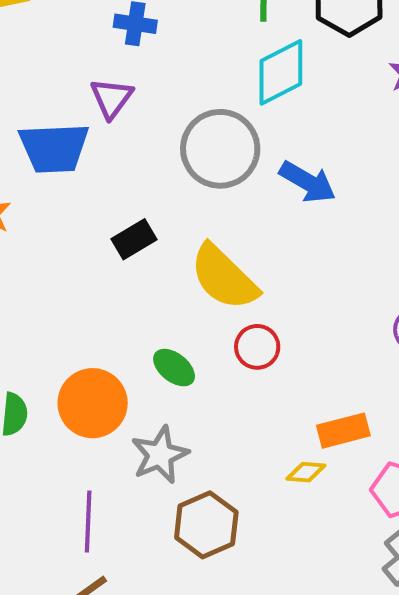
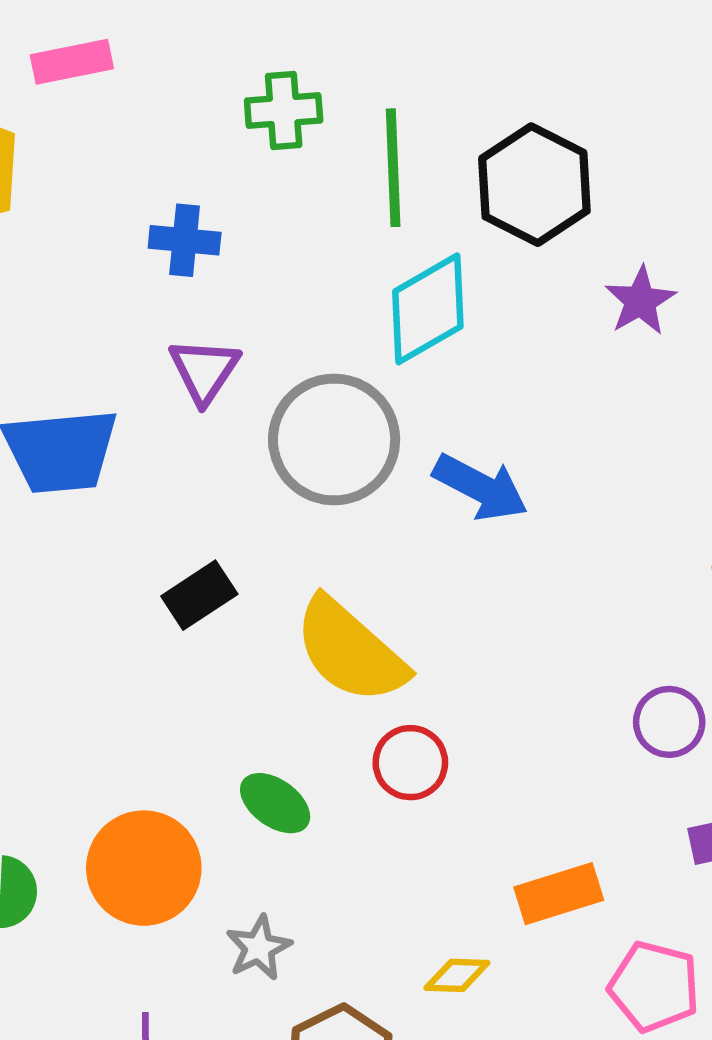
purple triangle: (112, 98) -> (204, 371), moved
gray star: (160, 455) -> (259, 948), size x0.7
yellow diamond: (306, 472) -> (457, 975), moved

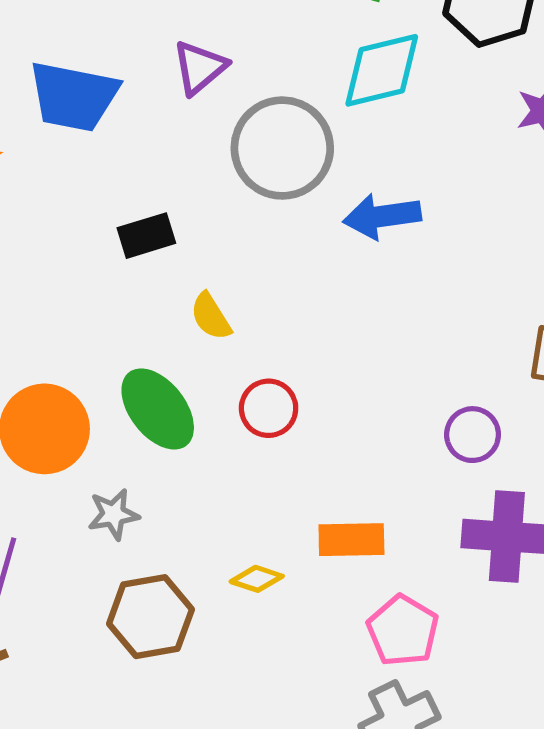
blue arrow: (480, 487) -> (382, 216), turned 128
yellow semicircle: (350, 651) -> (211, 316), moved, size x0.5
green ellipse: (275, 803) -> (158, 409), size x1.5

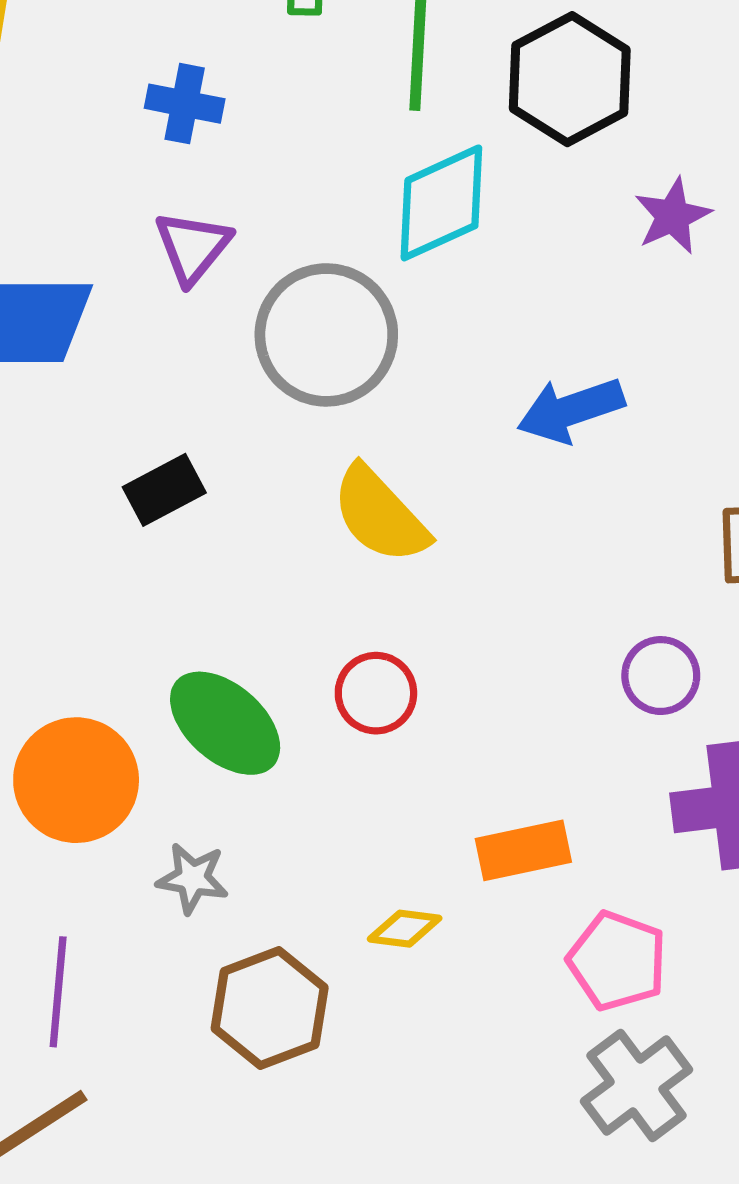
blue arrow: (382, 216) -> (571, 410), moved
yellow semicircle: (211, 316) -> (380, 515), moved, size x1.6
gray star: (113, 514) -> (192, 878), turned 30

